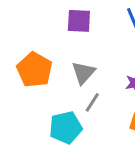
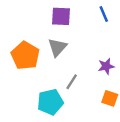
gray triangle: (83, 73) -> (57, 47), moved

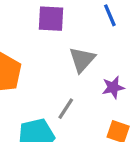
gray triangle: (57, 47) -> (82, 60), moved

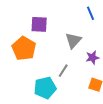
purple square: (51, 19) -> (39, 24), moved

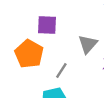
gray line: (63, 71) -> (61, 71), moved

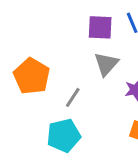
purple square: (47, 25) -> (100, 27), moved

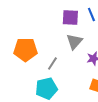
orange pentagon: (32, 76) -> (25, 50), turned -30

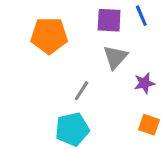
orange pentagon: (25, 50) -> (49, 36), moved

